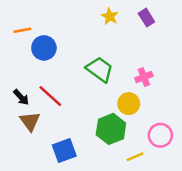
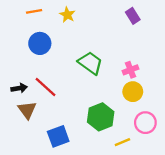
yellow star: (110, 16) -> (67, 15), moved
orange line: (22, 30) -> (34, 11), moved
black arrow: (21, 97) -> (19, 88), turned -56
yellow circle: (129, 104) -> (133, 92), moved

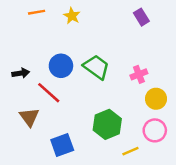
blue circle: (40, 43) -> (61, 66), moved
black arrow: (19, 88) -> (21, 73), moved
yellow circle: (133, 92) -> (156, 99), moved

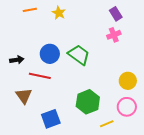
pink cross: (139, 74) -> (114, 35), moved
red line: (49, 93) -> (40, 76), turned -30

